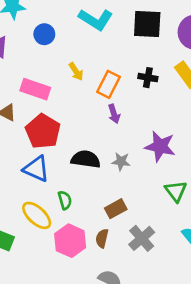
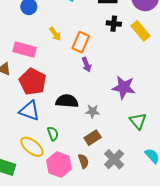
black cross: (148, 78) -> (114, 24), moved
gray star: (121, 161) -> (92, 111), moved
brown semicircle: (102, 238) -> (83, 161), turned 152

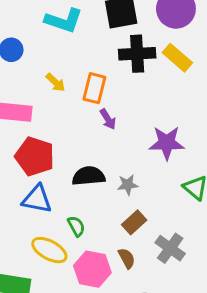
black cross: (114, 24) -> (137, 54), size x1.6

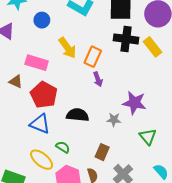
yellow arrow: (56, 83) -> (67, 48), size x1.5
gray star: (128, 185) -> (114, 120), moved
brown rectangle: (134, 222) -> (102, 152), turned -35
green semicircle: (76, 226) -> (63, 147), turned -40

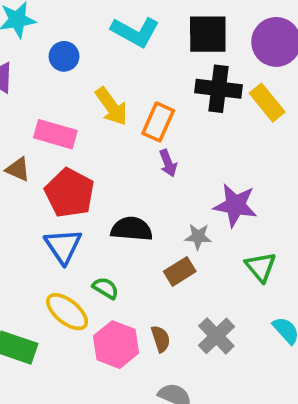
blue triangle: (40, 124) -> (63, 246), turned 35
brown rectangle: (102, 152) -> (180, 271), moved, turned 35

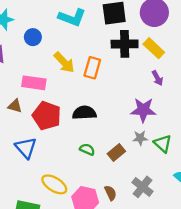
purple arrow: (168, 163) -> (157, 78), moved
black semicircle: (132, 229) -> (84, 113), moved
gray star: (198, 237) -> (140, 138), moved
blue triangle: (63, 246) -> (26, 148), moved
green semicircle: (105, 288) -> (87, 149), moved

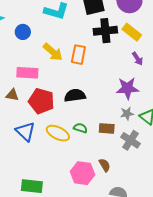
brown rectangle: (116, 152) -> (107, 128), turned 49
yellow ellipse: (54, 184) -> (58, 133), moved
gray cross: (142, 187) -> (131, 140), moved

